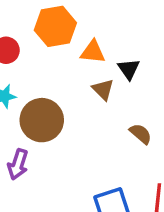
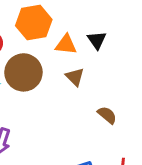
black triangle: (129, 69) -> (97, 40), moved
brown circle: (42, 120) -> (23, 72), moved

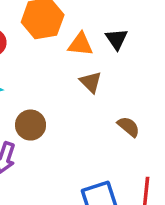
brown circle: (23, 72) -> (31, 125), moved, size x0.7

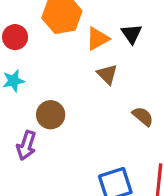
orange triangle: (80, 44) -> (98, 39), turned -35

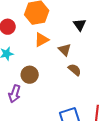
orange triangle: (98, 39) -> (42, 40), moved
brown semicircle: (143, 116) -> (75, 70), moved

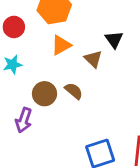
black triangle: (80, 25) -> (114, 39), moved
brown semicircle: (75, 70) -> (74, 91), moved

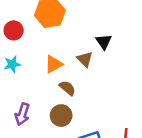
orange triangle: (61, 45) -> (54, 64), moved
brown circle: (44, 94) -> (61, 116), moved

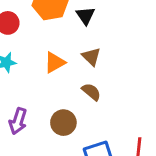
black triangle: (104, 42) -> (85, 16), moved
brown semicircle: (67, 88) -> (91, 92), moved

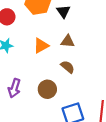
brown triangle: (91, 57) -> (68, 41), turned -40

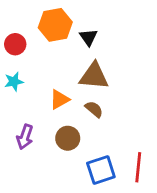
brown triangle: (68, 41) -> (94, 76), size x1.6
orange triangle: (41, 46) -> (59, 100), moved

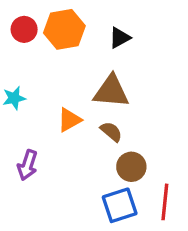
black triangle: (88, 37) -> (120, 38), moved, turned 36
red circle: (15, 44) -> (24, 29), moved
brown circle: (68, 138) -> (131, 167), moved

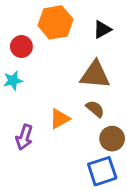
red circle: (24, 29) -> (21, 47), moved
orange triangle: (69, 120) -> (60, 119), moved

